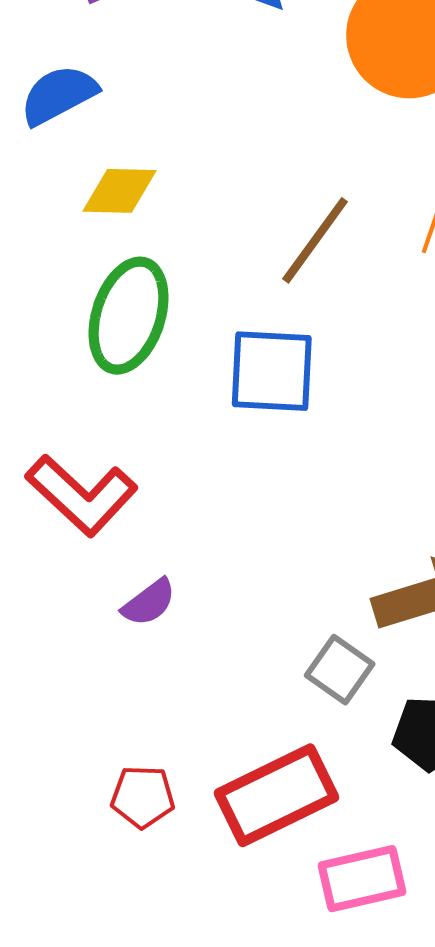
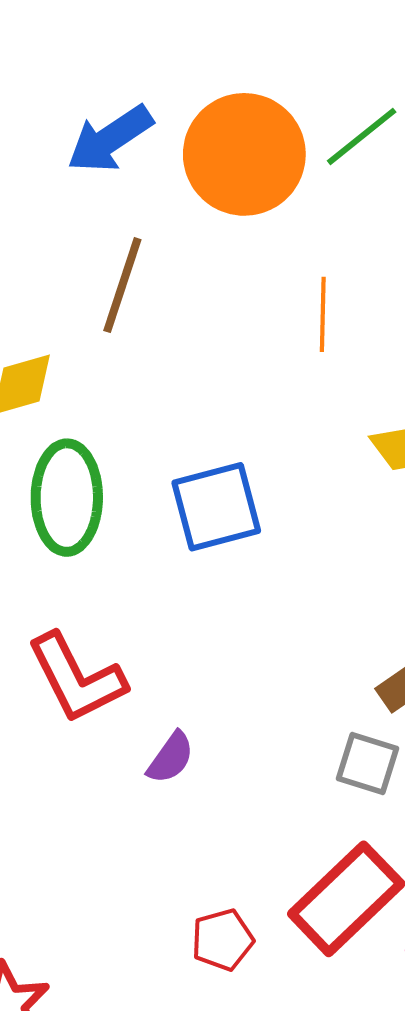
brown line: (315, 240) -> (122, 285), moved
red L-shape: (82, 495) -> (76, 678), turned 38

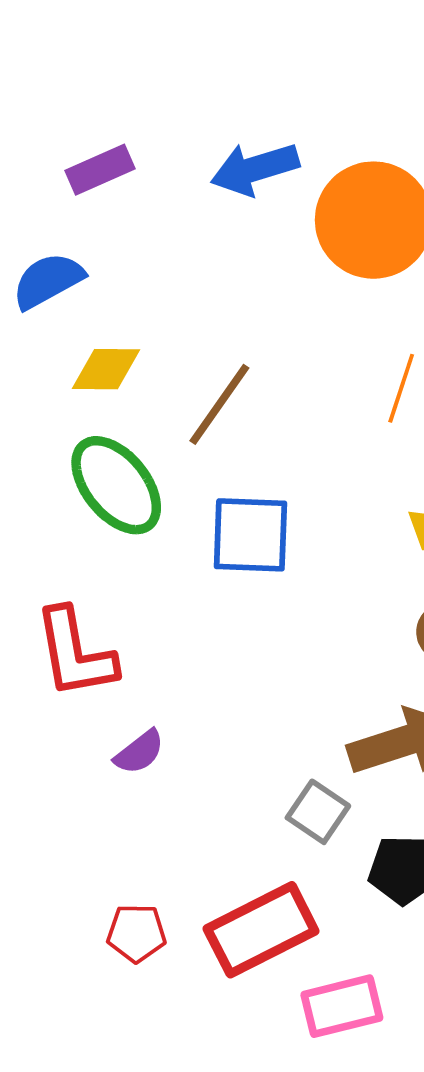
brown line: (122, 285) -> (219, 404), moved
green ellipse: (67, 498) -> (116, 485), turned -56

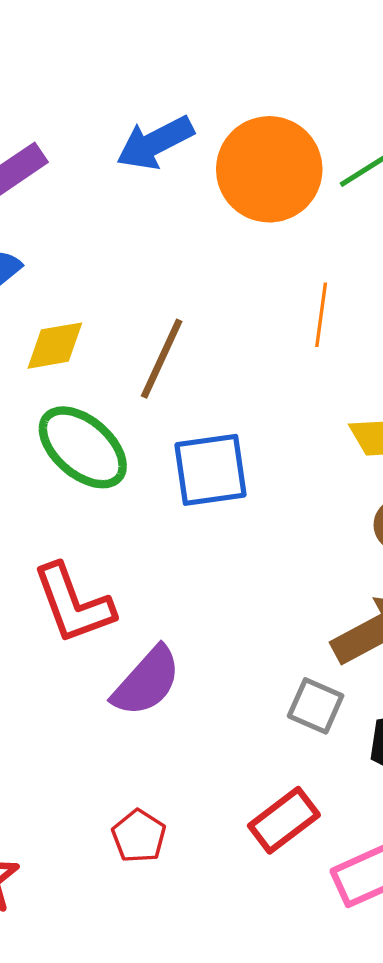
purple semicircle: (139, 752) -> (147, 682), size x1.6
red rectangle: (261, 930) -> (284, 820), size x0.7
red pentagon: (136, 933) -> (139, 836), moved, turned -30

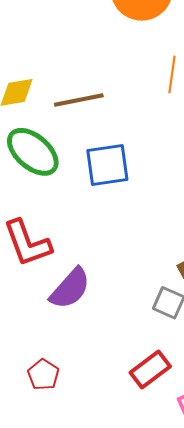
brown line: (162, 359) -> (79, 100), turned 54
red pentagon: (139, 836) -> (43, 375), moved

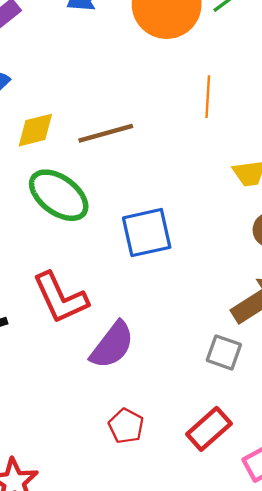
blue square: (107, 165) -> (147, 233), moved
red pentagon: (43, 375) -> (126, 426), moved

